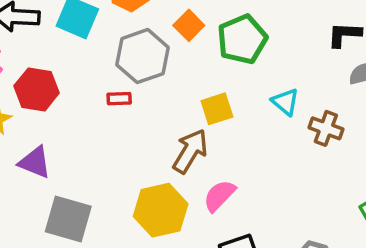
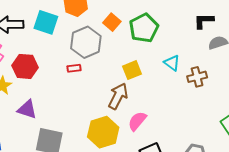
brown cross: (326, 128) -> (197, 77), turned -30

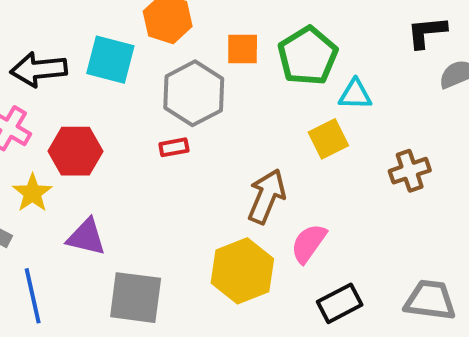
orange square: (112, 22) -> (243, 49), turned -36
cyan triangle: (172, 63) -> (355, 94), moved, turned -30
yellow square: (132, 70) -> (328, 139), moved
brown cross: (197, 77) -> (410, 171), moved

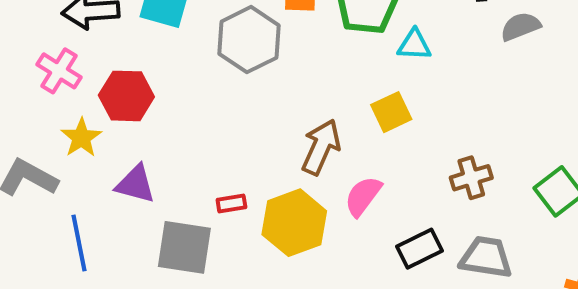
yellow square: (328, 139) -> (391, 112), moved
red rectangle: (174, 147) -> (231, 204), moved
brown cross: (410, 171) -> (471, 178), moved
black rectangle: (340, 303) -> (420, 249), moved

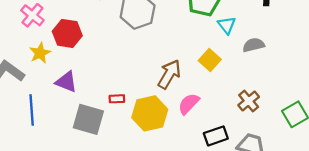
gray semicircle: (521, 26) -> (254, 45), moved
cyan triangle: (414, 45) -> (227, 25), turned 42
yellow square: (391, 112) -> (210, 60), turned -30
brown cross: (471, 178) -> (249, 101), turned -30

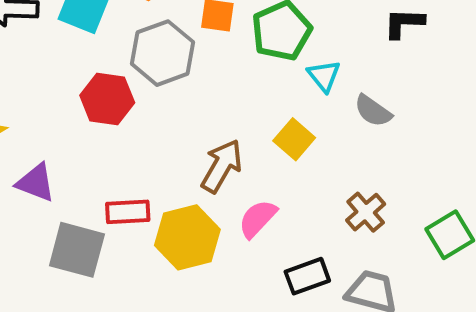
red hexagon: (67, 33) -> (107, 99), moved
gray semicircle: (254, 45) -> (373, 111), turned -130
red rectangle: (117, 99) -> (128, 212), size x1.5

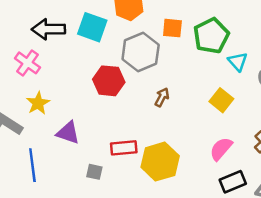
brown arrow: (222, 166) -> (162, 97), moved, size x0.6
pink semicircle: (258, 219) -> (221, 149), moved
gray square: (77, 250) -> (94, 172), size x0.5

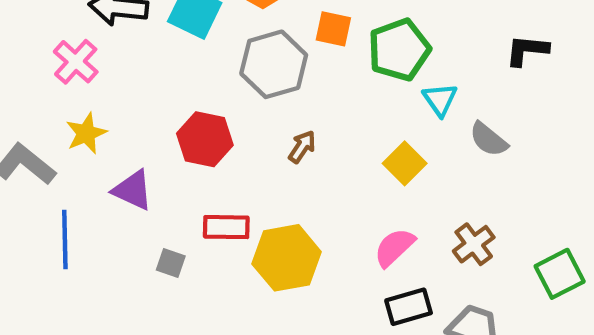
red hexagon: (109, 81) -> (205, 139), moved

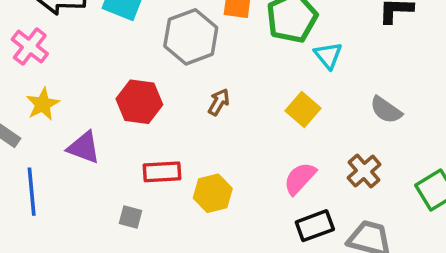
gray semicircle: (488, 139) -> (386, 110), moved
yellow hexagon: (287, 258) -> (213, 193), size x0.7
gray square: (171, 263) -> (131, 217), moved

